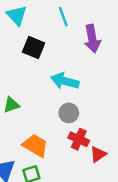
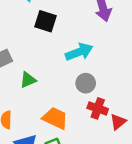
cyan arrow: (65, 81) -> (79, 52), turned 148

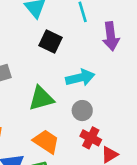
green triangle: (28, 80) -> (41, 98), moved, size x1.5

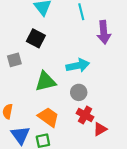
black square: (50, 42) -> (36, 38), moved

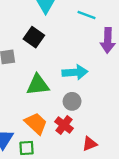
cyan line: (81, 12) -> (87, 15), turned -63
red cross: (85, 115) -> (64, 125), moved

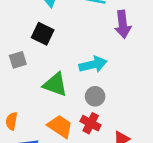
green triangle: (38, 85) -> (55, 84), turned 35

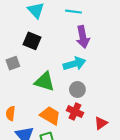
purple arrow: (123, 24) -> (83, 37), moved

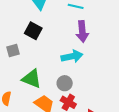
green triangle: (45, 82) -> (32, 79), moved
gray circle: (77, 89) -> (65, 83), moved

